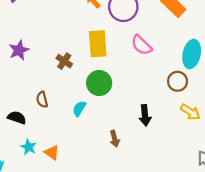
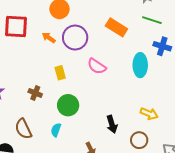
yellow rectangle: (98, 44) -> (60, 73), size x0.6
brown circle: (177, 81) -> (139, 140), moved
brown semicircle: (42, 100) -> (23, 129), size x1.5

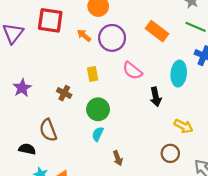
black arrow: (112, 124) -> (156, 97), moved
cyan semicircle: (56, 130) -> (98, 134), moved

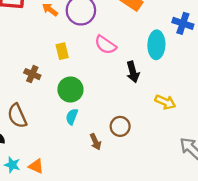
brown circle: (170, 153) -> (120, 126), moved

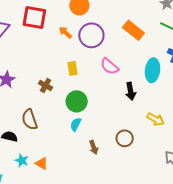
brown circle: (120, 126) -> (125, 138), moved

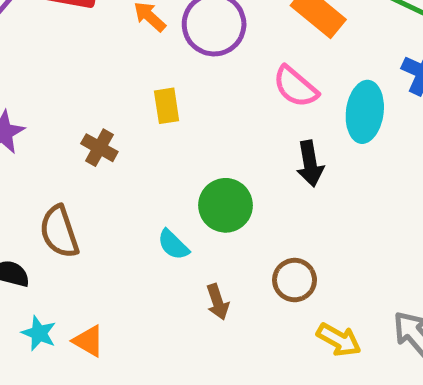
pink semicircle: (110, 66) -> (296, 87), moved
green circle: (77, 101) -> (226, 205), moved
yellow arrow: (156, 119) -> (339, 340), moved
cyan semicircle: (76, 124) -> (173, 245), turned -72

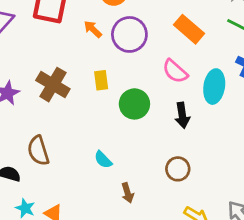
brown cross: (99, 148) -> (53, 85), moved, size x1.6
green circle: (226, 205) -> (134, 104), moved
brown circle: (295, 280) -> (178, 169), moved

